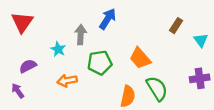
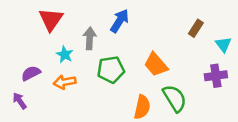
red triangle: (22, 22) -> (51, 20), moved
purple cross: (200, 78) -> (216, 76), moved
orange arrow: (67, 81) -> (65, 82), moved

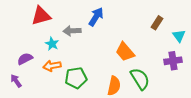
red triangle: (51, 20) -> (41, 16), turned 40
gray arrow: (90, 38) -> (72, 31), turned -96
green pentagon: (111, 70) -> (76, 78), moved

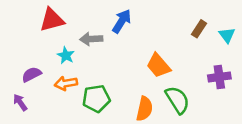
cyan triangle: (179, 36) -> (227, 35), moved

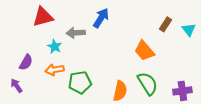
orange trapezoid: (158, 66) -> (144, 51), moved
purple semicircle: (32, 74) -> (26, 62), turned 147
purple cross: (219, 77) -> (182, 91), moved

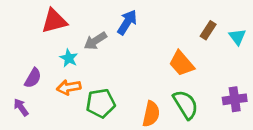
gray arrow: (76, 33) -> (95, 41), turned -30
purple cross: (182, 91) -> (235, 99), moved

